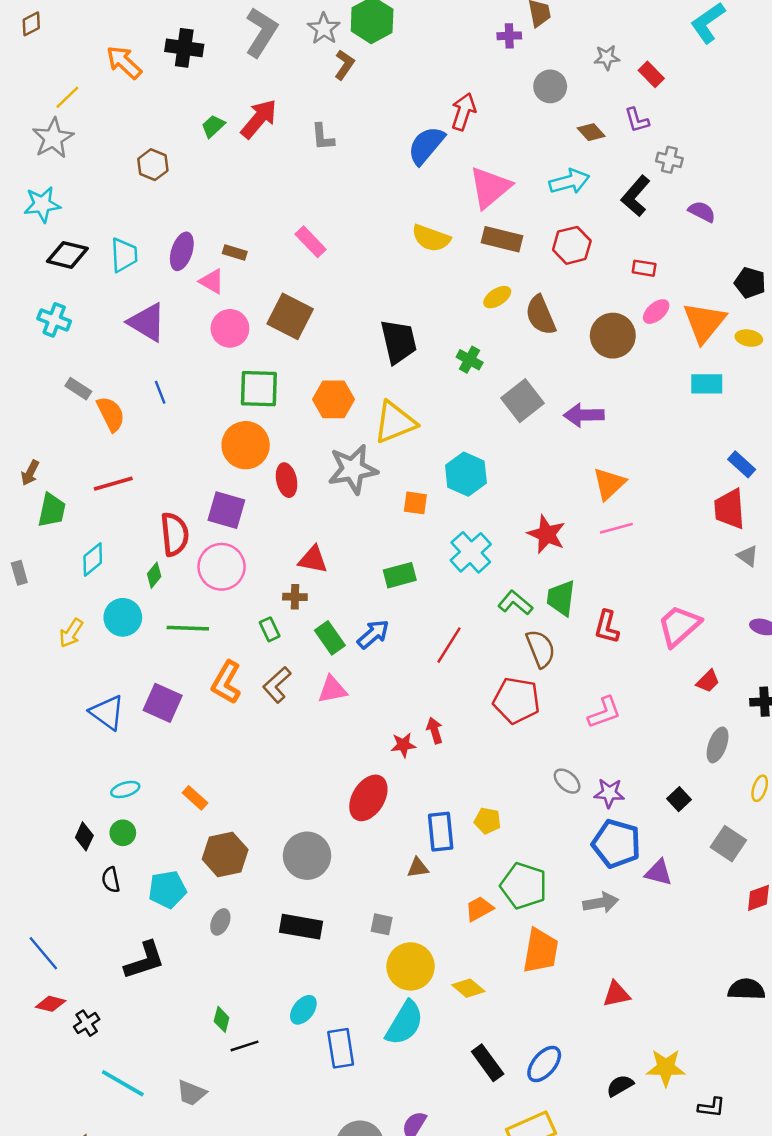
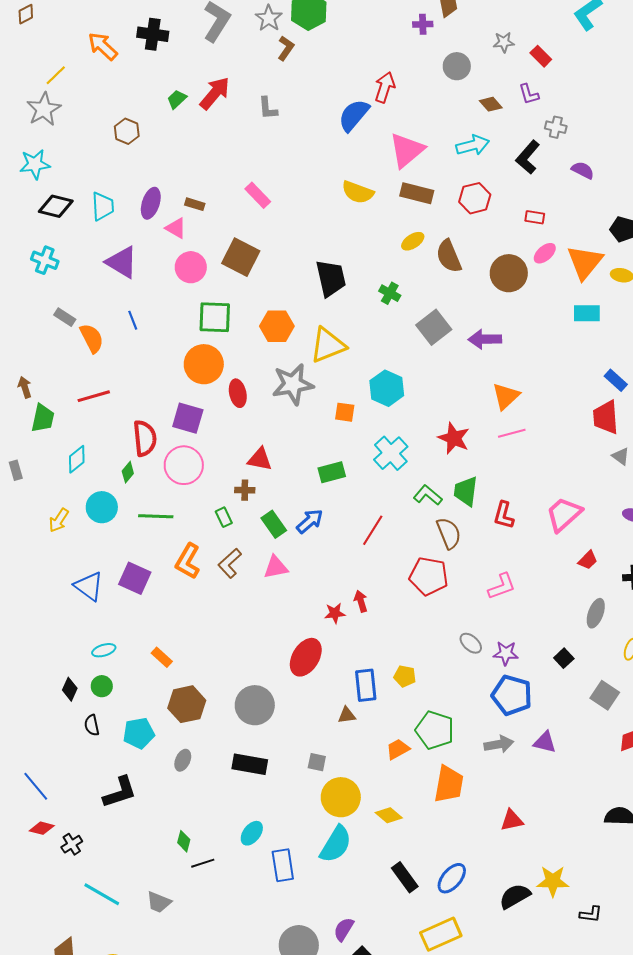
brown arrow: (30, 473) -> (25, 387), turned 135
purple triangle: (659, 873) -> (545, 742), moved
black semicircle: (620, 1086) -> (515, 896), size x1.4

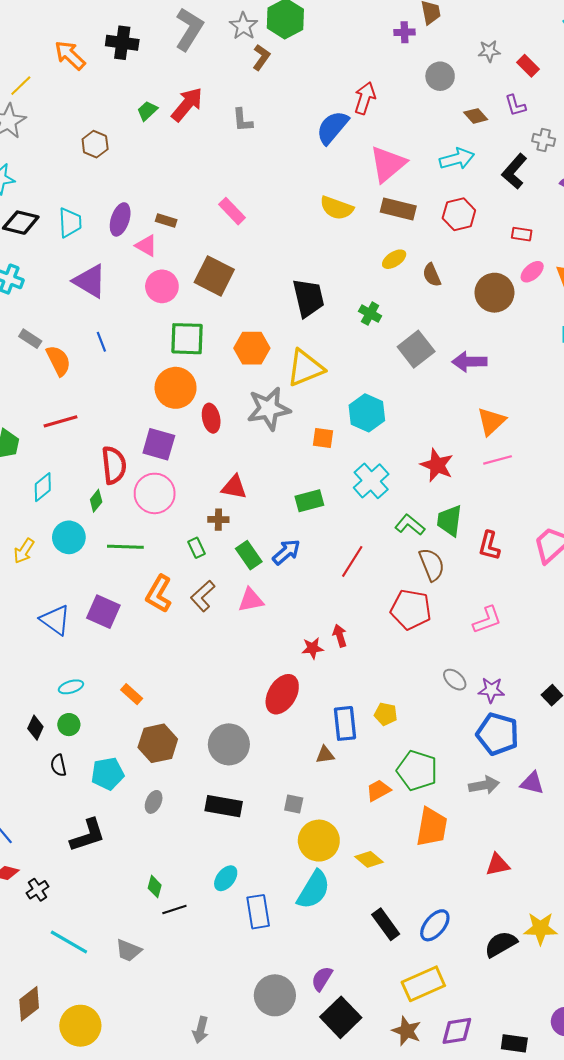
brown semicircle: (449, 256) -> (432, 275), size x0.7

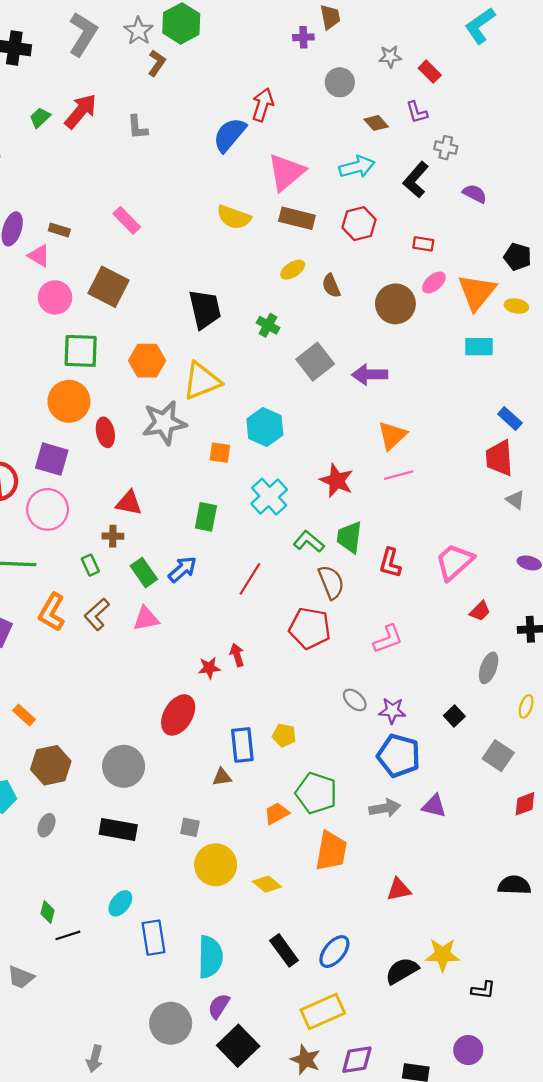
green rectangle: (309, 501) -> (206, 517), turned -64
cyan semicircle: (314, 890) -> (210, 957), moved, turned -30

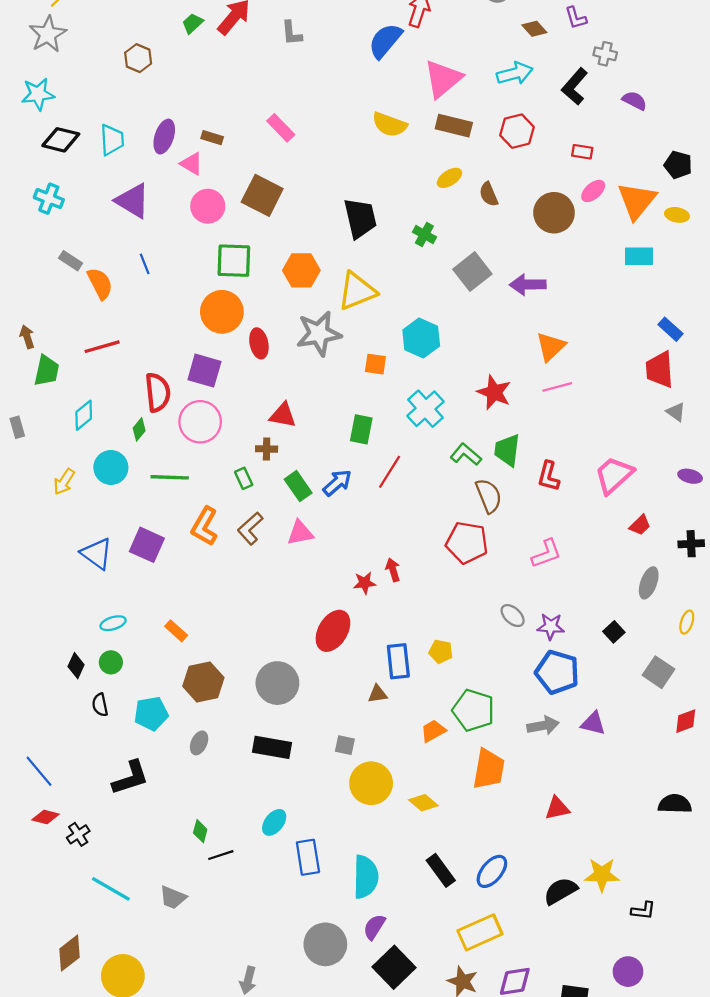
red line: (250, 579) -> (390, 472), moved

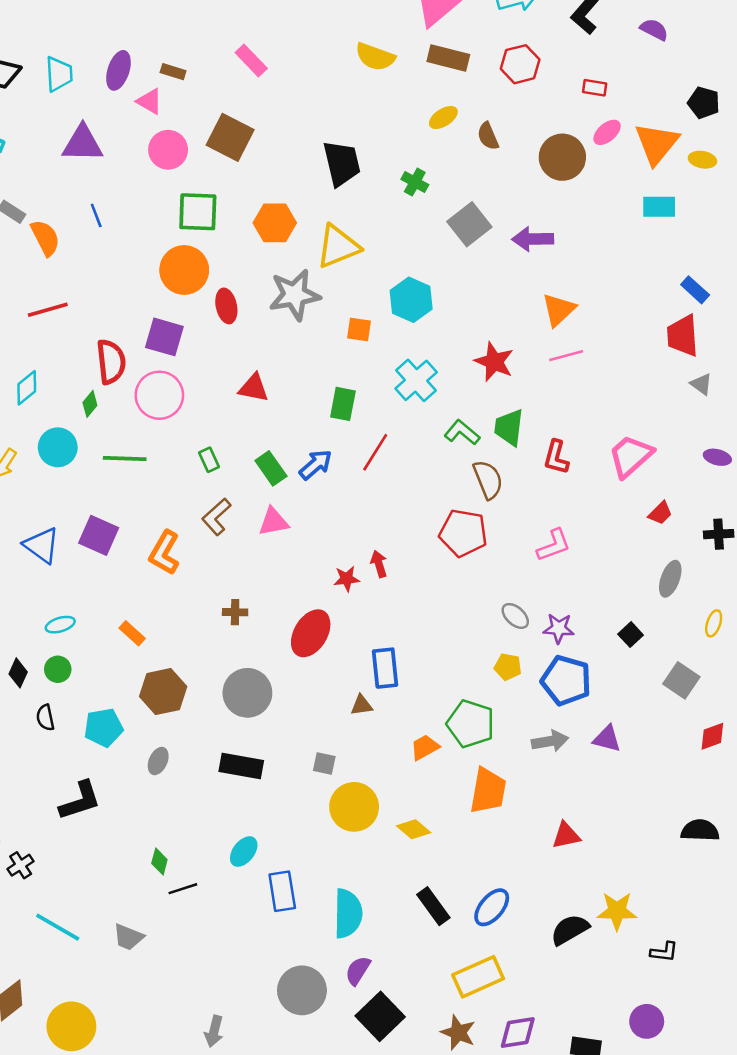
purple triangle: (133, 201) -> (83, 144), turned -30
brown cross: (267, 449) -> (235, 612), moved
orange L-shape: (204, 526) -> (164, 553), moved
yellow pentagon: (441, 651) -> (508, 667), moved

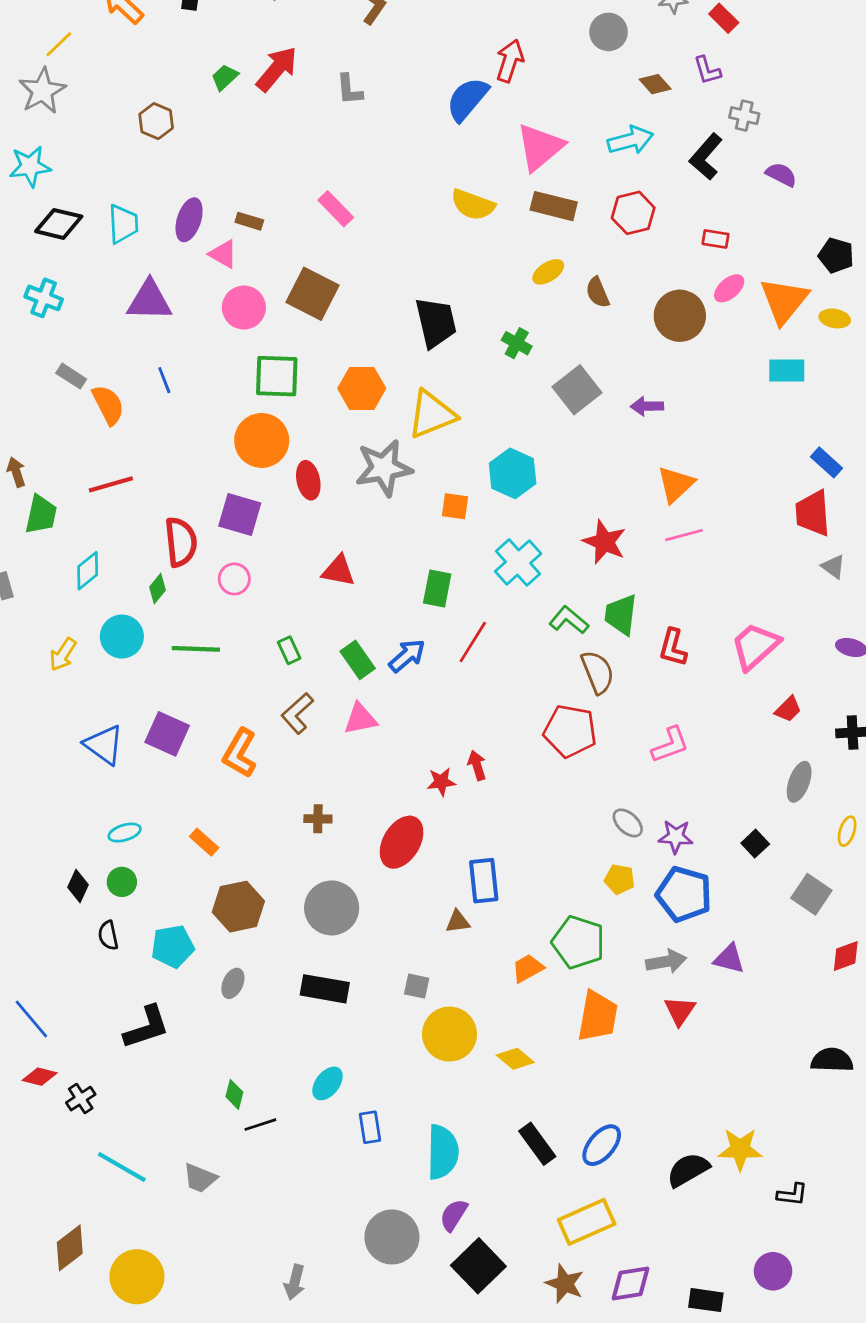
purple arrow: (533, 239) -> (647, 406), size x0.7
pink circle: (159, 395) -> (234, 579), size x0.6
red triangle: (566, 835) -> (680, 1011), moved, turned -44
blue rectangle: (282, 891) -> (370, 1127), size x0.7

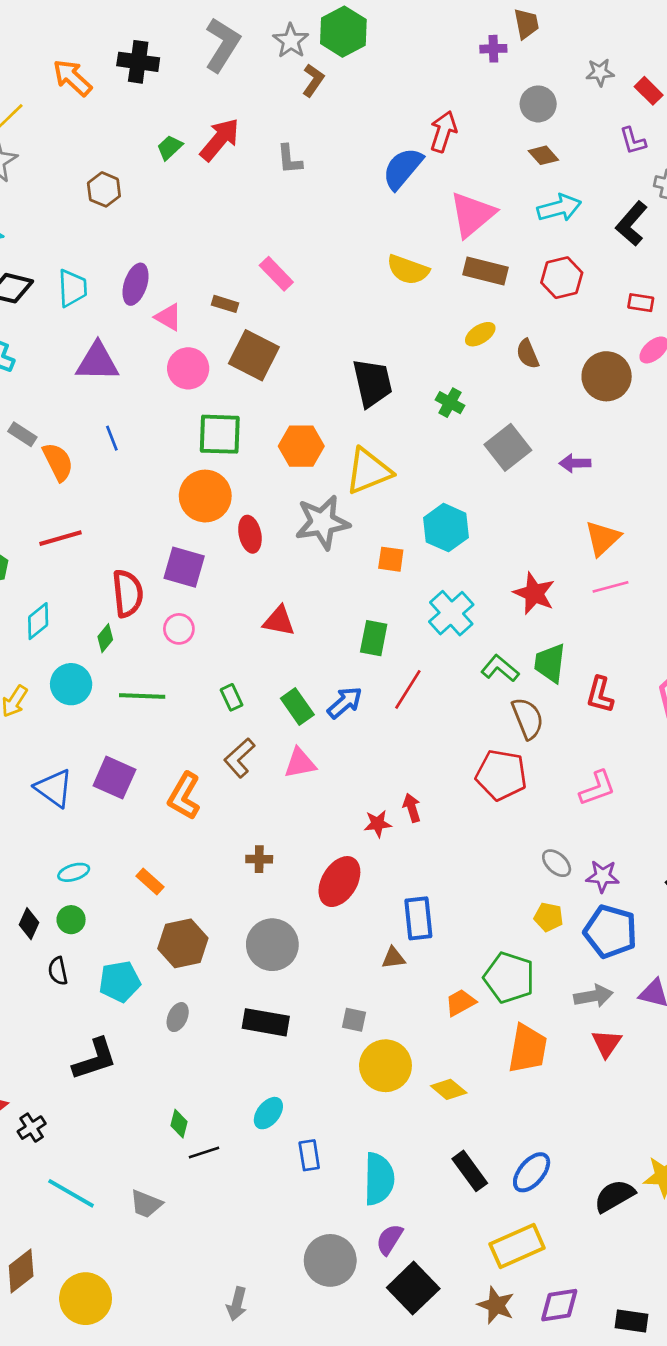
brown diamond: (655, 84) -> (543, 155), moved
brown rectangle: (249, 221) -> (225, 304), moved

